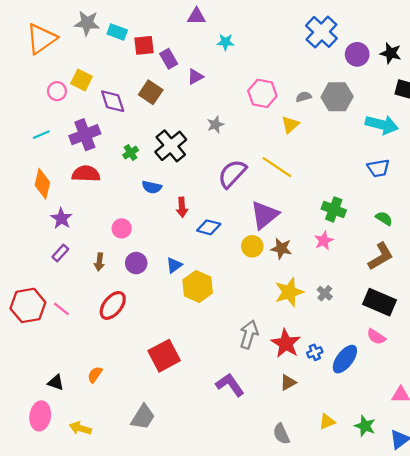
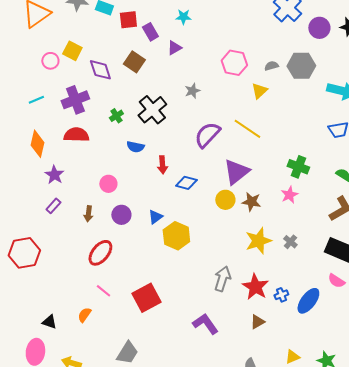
cyan star: (225, 42) -> (183, 17), moved
pink line: (61, 309) -> (103, 291), moved

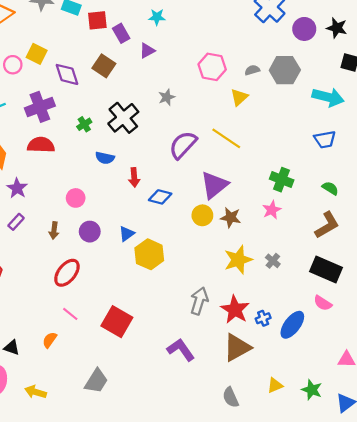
red square: (146, 298) -> (117, 322), turned -32
brown triangle: (257, 322) -> (237, 348), size x1.8

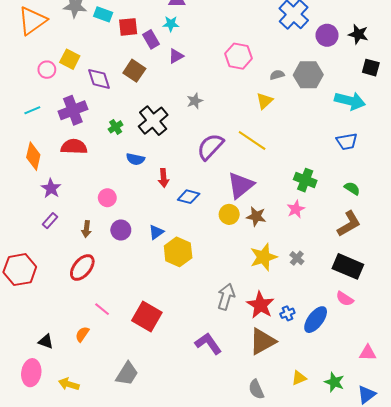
cyan star: (157, 17) -> (171, 24), moved
pink hexagon: (212, 67) -> (239, 56), moved
red ellipse: (67, 273) -> (82, 268), moved

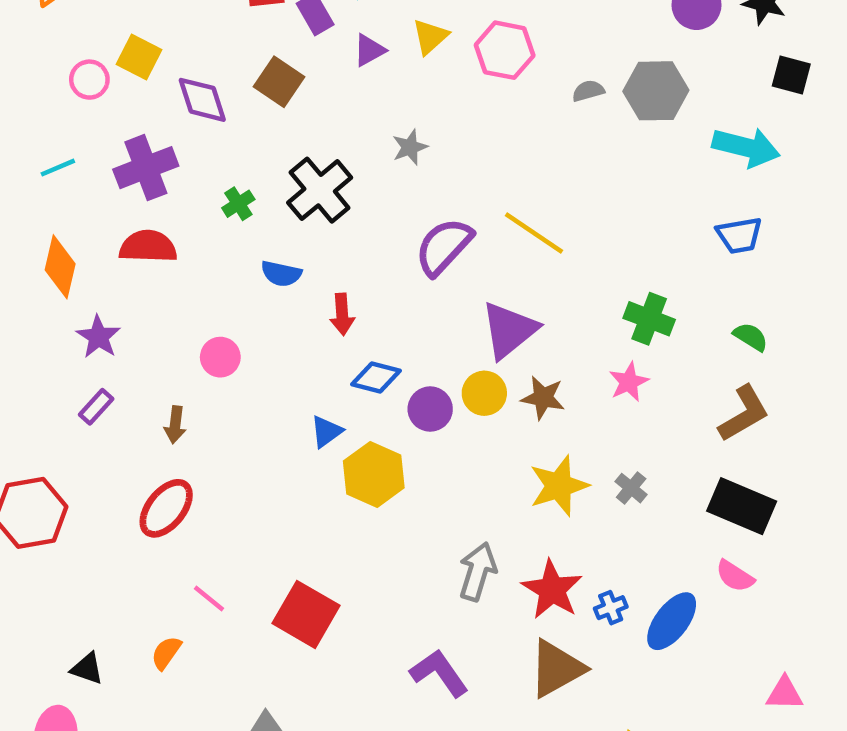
yellow triangle: (265, 101) -> (430, 37), moved
blue diamond: (189, 197) -> (376, 377), moved
purple circle: (121, 230) -> (430, 409), moved

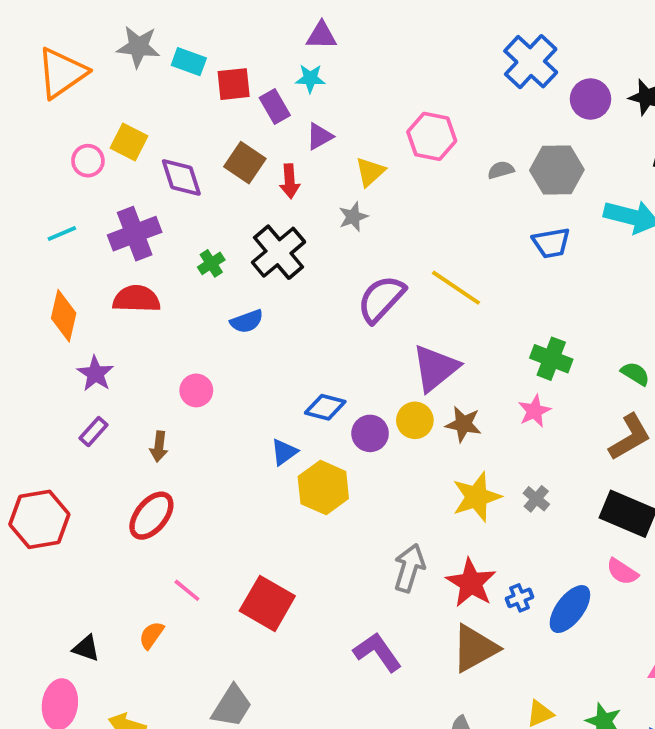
yellow triangle: (430, 37) -> (370, 172), moved
blue trapezoid: (739, 235) -> (551, 243), moved
blue semicircle: (281, 274) -> (247, 321), turned -32
red arrow: (342, 314) -> (290, 181), moved

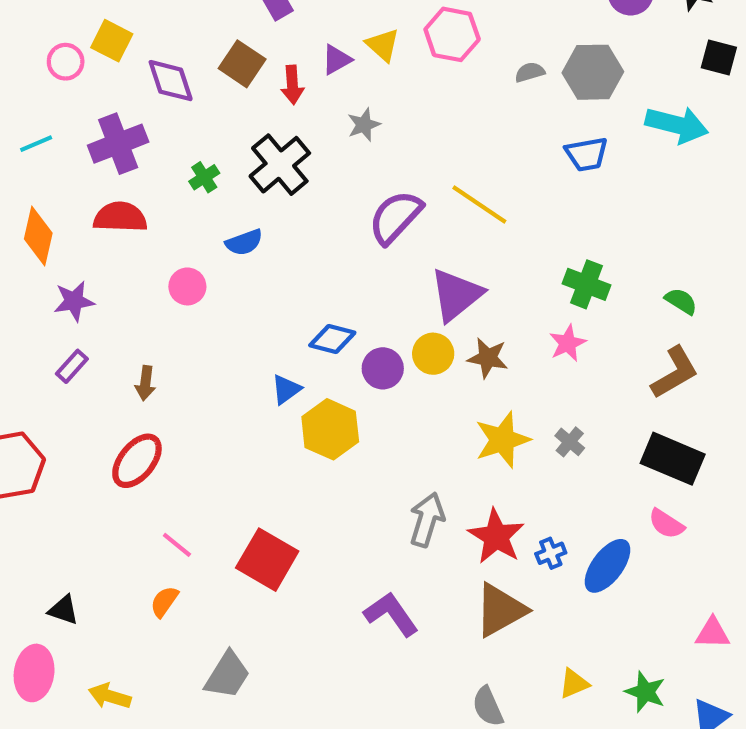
purple triangle: (320, 136) -> (337, 60), moved
yellow triangle: (370, 172) -> (383, 45), moved, turned -36
purple star: (95, 374) -> (74, 301), turned 30
pink circle: (196, 390) -> (187, 286), moved
orange semicircle: (151, 635) -> (164, 602), moved

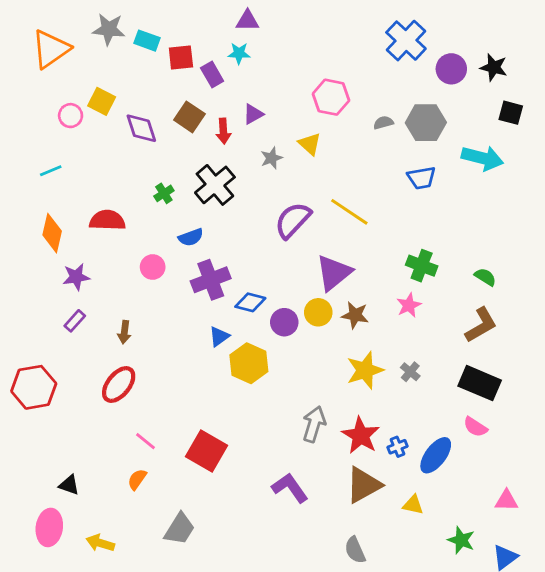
yellow triangle: (383, 45) -> (310, 144), moved
purple cross: (118, 144) -> (211, 280), moved
yellow triangle: (574, 683) -> (413, 505), moved, turned 35

